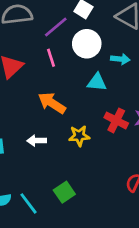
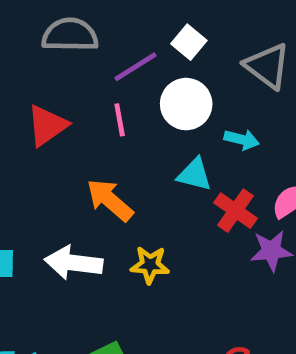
red cross: (116, 120) -> (235, 211), moved
white arrow: (37, 141) -> (74, 263), size x1.6

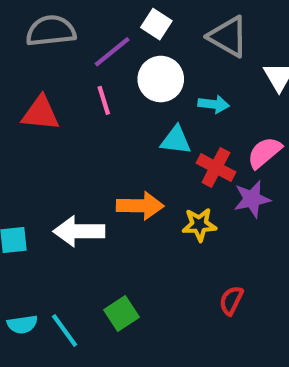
red triangle: (47, 125) -> (41, 113), turned 48
orange arrow: (110, 200) -> (140, 206), moved, turned 147
yellow star: (150, 265) -> (199, 225), moved

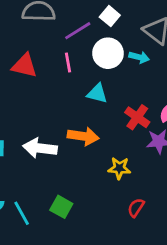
cyan arrow: (214, 104) -> (139, 57), moved
cyan triangle: (176, 140) -> (97, 94), moved
yellow star: (199, 225) -> (119, 168), moved
green square: (121, 313) -> (61, 207), turned -35

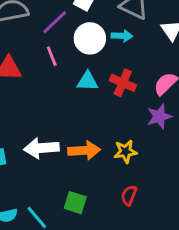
red cross: (137, 117) -> (123, 83), moved
orange arrow: (83, 136) -> (84, 150), moved
red semicircle: (136, 208) -> (129, 195), moved

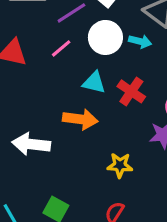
pink line: (52, 56) -> (61, 48), turned 60
orange arrow: (84, 150) -> (80, 119), moved

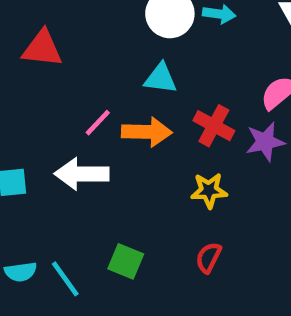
pink line: (61, 48) -> (98, 123), moved
red cross: (131, 91) -> (214, 126), moved

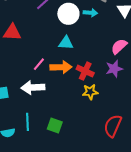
red cross: (214, 126) -> (85, 71), moved
red semicircle: (208, 258) -> (113, 126), moved, size x1.6
cyan line: (65, 279) -> (28, 122), moved, turned 36

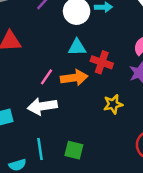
red cross: (85, 71) -> (102, 62), moved

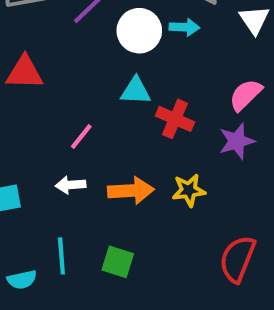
orange arrow: (74, 78) -> (131, 191), moved
white arrow: (42, 106) -> (70, 185), size x0.6

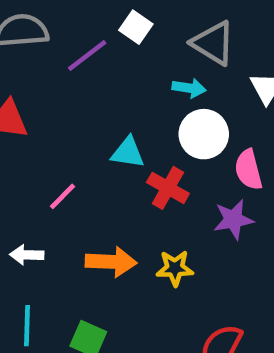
white circle: (139, 31) -> (204, 134), moved
pink semicircle: (246, 95) -> (248, 170), turned -66
white arrow: (70, 185) -> (27, 255), moved

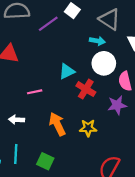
cyan triangle: (128, 153) -> (67, 71), turned -35
pink line: (63, 196) -> (35, 92), turned 32
orange arrow: (111, 262) -> (57, 124), turned -120

